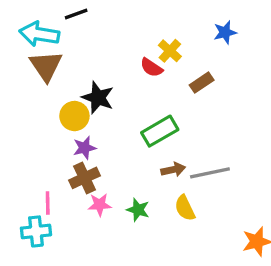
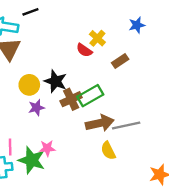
black star: (98, 98) -> (56, 81), moved
brown arrow: (173, 170) -> (100, 123), size x1.6
brown cross: (84, 178) -> (71, 99), moved
green star: (138, 210) -> (32, 160), moved, size x1.6

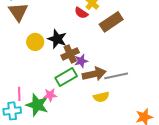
brown rectangle: (120, 61) -> (111, 22), size x1.6
green rectangle: (90, 96) -> (66, 77), moved
purple star: (36, 108) -> (81, 61), moved
yellow semicircle: (108, 151) -> (101, 97), turned -77

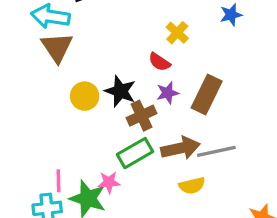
red semicircle: (81, 13) -> (159, 62), moved
brown rectangle: (111, 22) -> (207, 94), moved, turned -30
purple star: (81, 61) -> (168, 93), moved

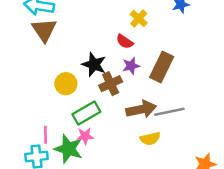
yellow circle: (85, 96) -> (66, 84), moved
green rectangle: (135, 153) -> (86, 113), moved

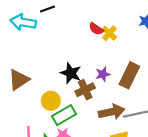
brown triangle: (44, 30) -> (19, 80), moved, turned 30
red semicircle: (125, 42) -> (96, 29), moved
yellow circle: (66, 84) -> (51, 101), moved

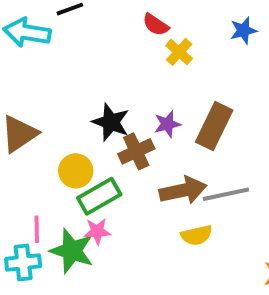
red semicircle: (96, 29) -> (156, 25), moved

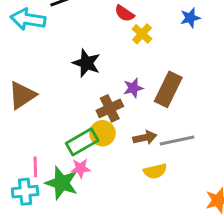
black star: (111, 122) -> (86, 63), moved
yellow circle: (76, 171) -> (103, 133), moved
brown arrow: (183, 190) -> (145, 138), size x0.7

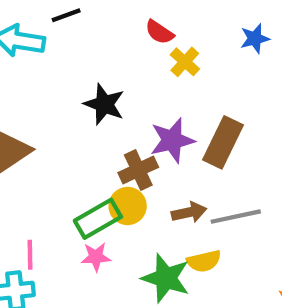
purple star: (133, 88) -> (172, 140), size x1.5
green star: (62, 183) -> (166, 278), moved

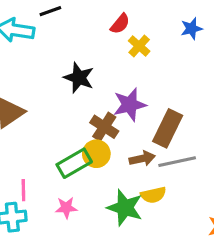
red semicircle: (159, 32) -> (120, 24), turned -85
brown rectangle: (223, 142) -> (168, 128), moved
brown cross: (138, 170) -> (104, 127), turned -32
pink star: (96, 257) -> (66, 208), moved

